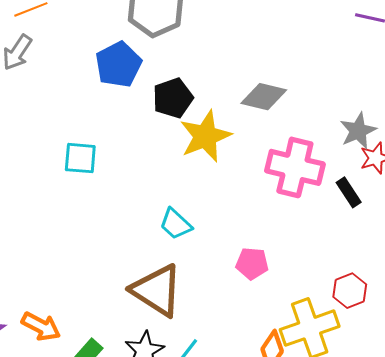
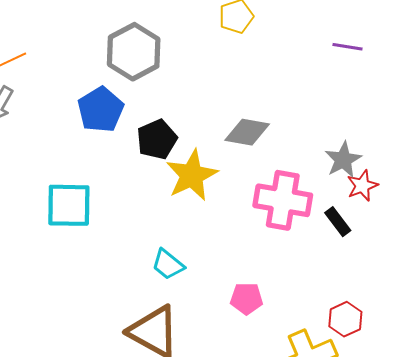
cyan square: (80, 158) -> (69, 205), size x1.4

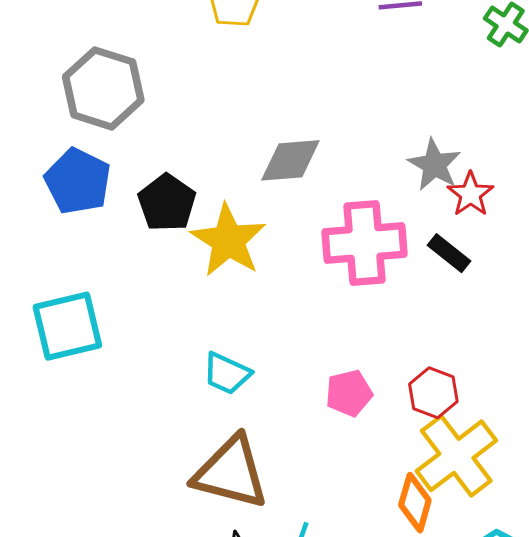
red hexagon: (345, 319) -> (433, 393), moved

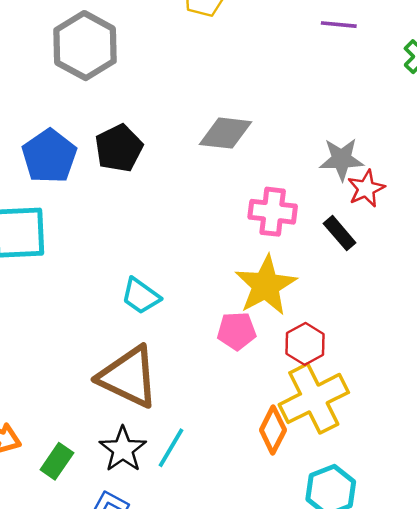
gray star: (434, 165) -> (342, 159), turned 30
blue pentagon: (78, 181) -> (49, 156), moved
yellow star: (228, 240) -> (266, 285), moved
pink cross: (364, 243) -> (273, 212), size x0.7

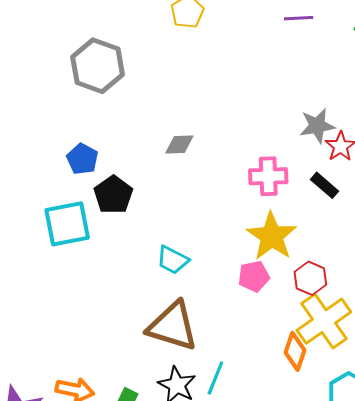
gray diamond: (225, 133) -> (179, 145), moved, size x0.7
black pentagon: (119, 148) -> (113, 195), moved
blue pentagon: (49, 156) -> (82, 159), size x0.7

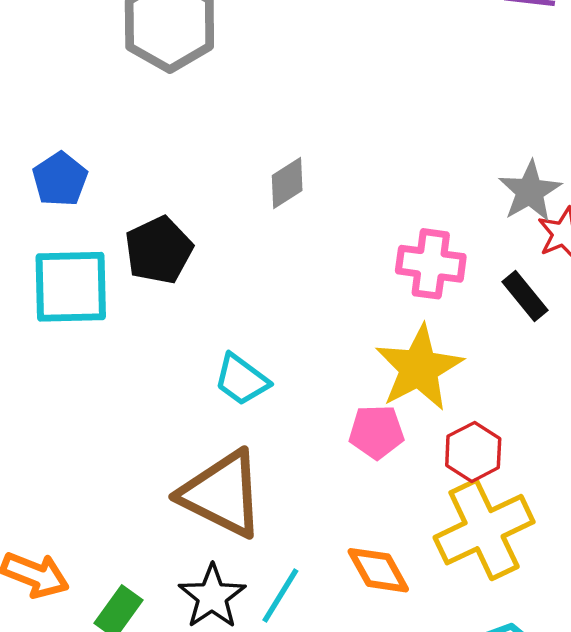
gray star: (317, 126) -> (530, 191), turned -30
gray diamond: (179, 145) -> (287, 183), turned -40
blue pentagon: (82, 159) -> (60, 179), moved
orange diamond: (295, 351) -> (378, 570), moved, turned -57

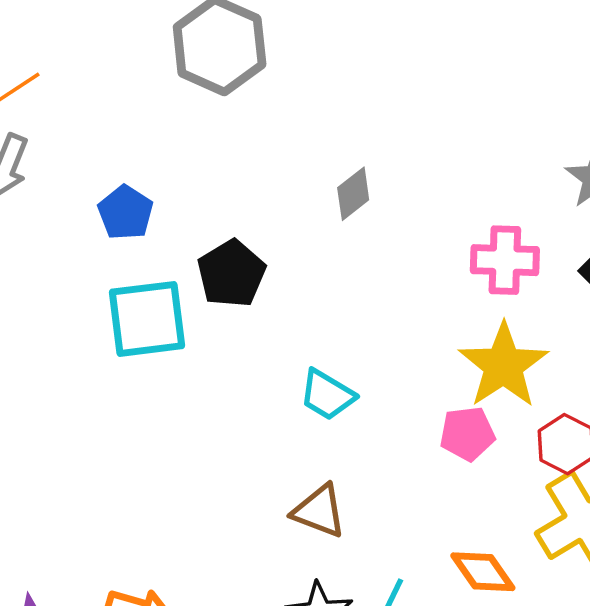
brown triangle: (222, 494) -> (319, 511), size x0.6

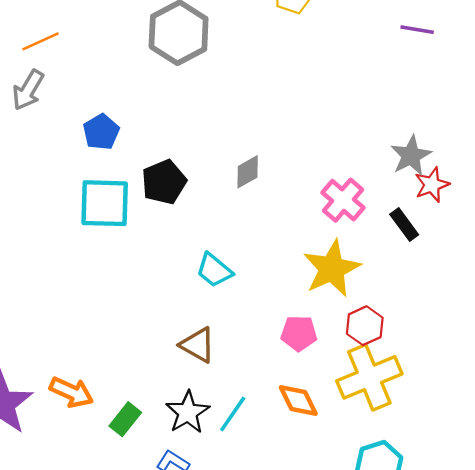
gray diamond: (353, 194) -> (248, 172), moved
pink cross: (505, 260) -> (343, 200), turned 30
pink pentagon: (467, 434) -> (299, 333), moved

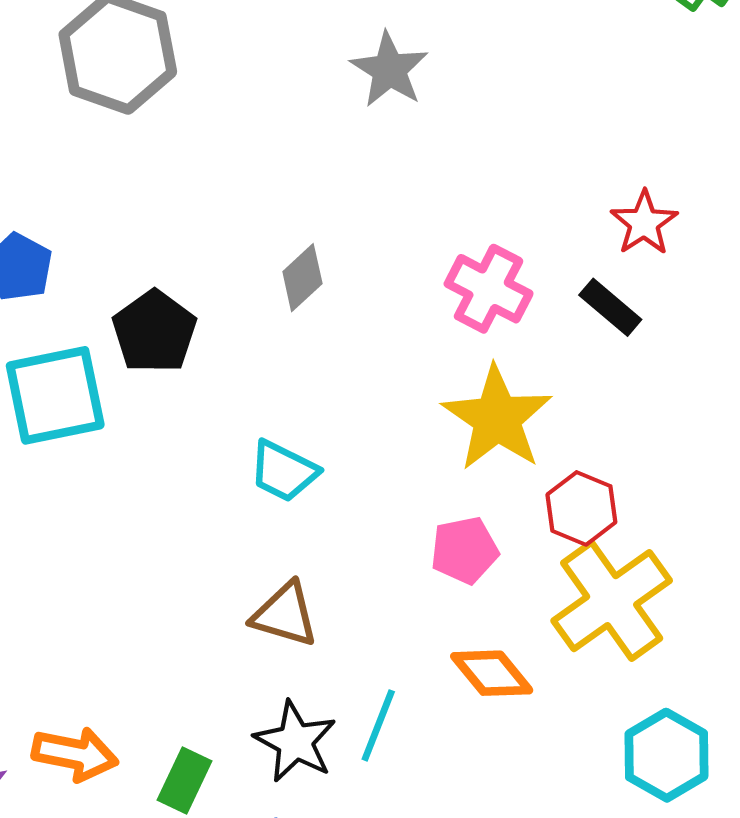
gray star: (411, 156) -> (389, 70), moved

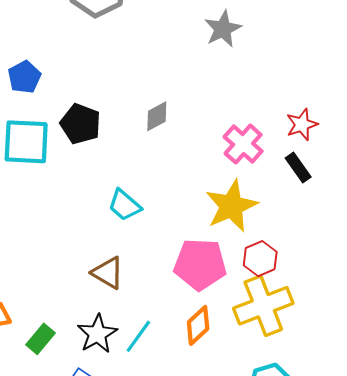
red star: (644, 223) -> (302, 125), moved
black pentagon: (154, 332) -> (81, 124), turned -30
pink pentagon: (464, 550) -> (200, 264), size x1.6
orange diamond: (492, 673) -> (198, 325), turned 72

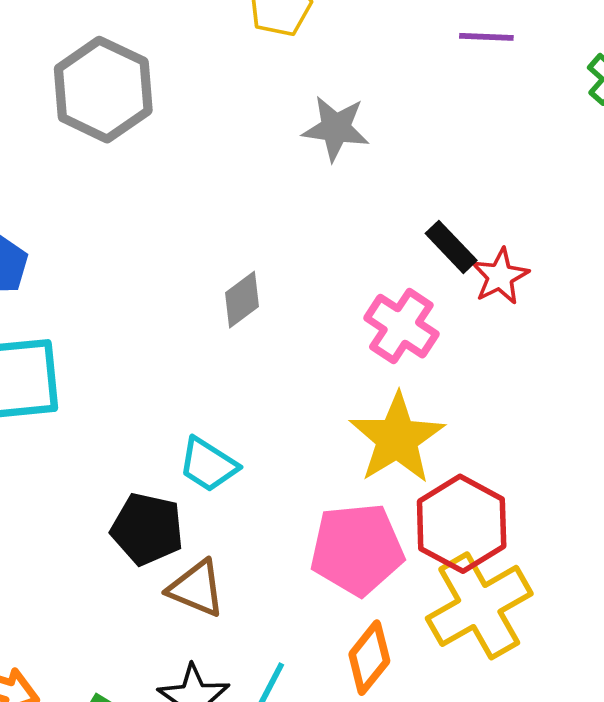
gray star: (223, 29) -> (336, 128), turned -30
black pentagon: (81, 124) -> (147, 529), moved
black rectangle: (298, 167) -> (451, 247), moved
red hexagon: (260, 259) -> (462, 524), size x1.5

